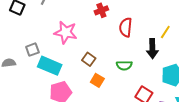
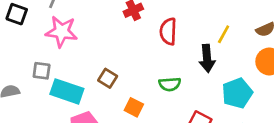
pink star: (66, 32) -> (62, 32), moved
gray square: (32, 50) -> (42, 71), turned 32
brown square: (89, 59) -> (108, 78), moved

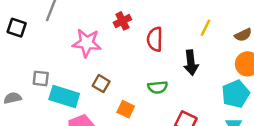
pink star: (62, 32) -> (87, 43), moved
yellow line: (224, 34) -> (205, 28), moved
cyan pentagon: (237, 93) -> (236, 94), moved

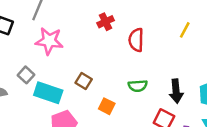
pink star: (87, 43) -> (49, 41), moved
black arrow: (191, 63) -> (176, 91), moved
gray square: (41, 78) -> (26, 75), turned 35

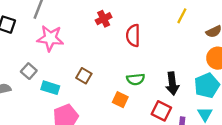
yellow line: (185, 30) -> (182, 16), moved
cyan rectangle: (48, 93) -> (50, 88), size x0.7
orange square: (107, 106) -> (120, 100), moved

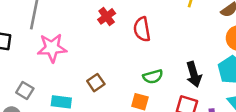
gray square: (29, 71) -> (25, 91), moved
brown square: (84, 76) -> (96, 83), turned 35

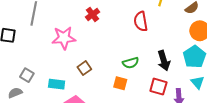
red semicircle: (142, 29) -> (141, 21), moved
pink star: (52, 48) -> (64, 38), moved

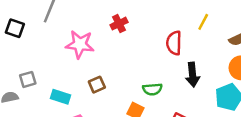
black arrow: (164, 61) -> (193, 75), moved
gray square: (27, 75) -> (28, 79), turned 32

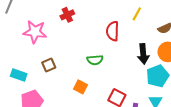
black arrow: (193, 75) -> (143, 54), moved
green semicircle: (152, 89) -> (95, 60), moved

